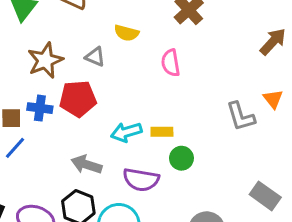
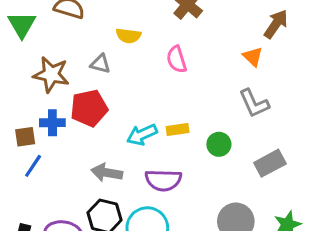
brown star: (45, 60) -> (51, 74), turned -30
orange triangle: (273, 99) -> (253, 57), moved
green circle: (181, 158) -> (219, 144), moved
gray rectangle: (265, 196) -> (270, 163), moved, turned -56

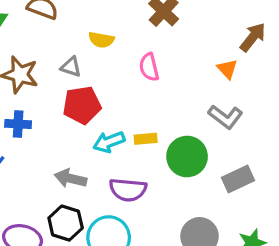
gray L-shape: (254, 103) -> (225, 117), turned -32
red pentagon: (89, 108) -> (82, 105), moved
green circle: (219, 144) -> (187, 157), size x1.6

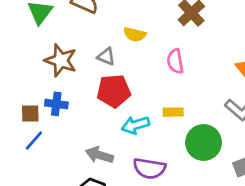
yellow rectangle: (146, 139) -> (173, 112), moved

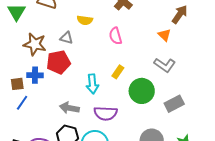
red pentagon: (114, 91) -> (58, 62), moved
yellow rectangle: (173, 112) -> (118, 72), turned -48
cyan arrow: (135, 125) -> (92, 84), turned -72

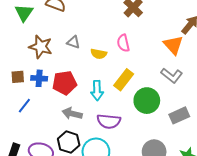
yellow semicircle: (85, 20) -> (99, 54), moved
orange triangle: (164, 35) -> (173, 45), size x1.5
red pentagon: (58, 62) -> (65, 83), moved
yellow rectangle: (118, 72) -> (124, 80), size x1.5
brown square: (17, 84) -> (18, 77), moved

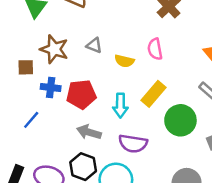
brown square: (18, 77) -> (26, 67), moved

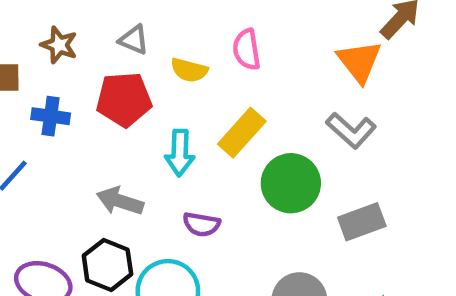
brown star: (54, 49) -> (59, 45), size x0.7
red pentagon: (81, 94) -> (124, 99), moved
purple semicircle: (133, 144) -> (201, 224), size x0.7

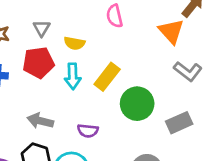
gray triangle: (134, 40) -> (42, 28), turned 42
pink semicircle: (247, 49) -> (115, 16), moved
gray L-shape: (351, 130) -> (188, 71), moved
cyan arrow: (180, 153) -> (73, 76), moved

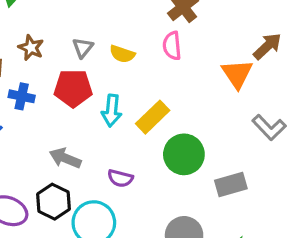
yellow semicircle: (74, 43) -> (122, 54), moved
gray L-shape: (188, 71) -> (269, 127), moved

